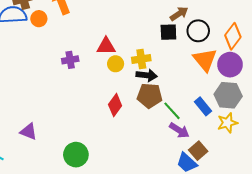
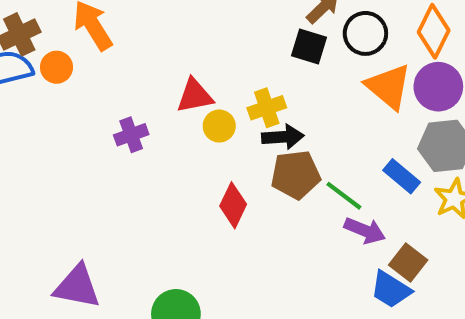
black square: (168, 32) -> (309, 47), turned 30
purple triangle: (29, 131) -> (77, 287), size x1.4

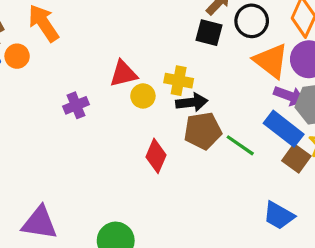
yellow cross: (267, 108) -> (179, 81), turned 32
blue rectangle: (402, 176) -> (284, 129), size x1.4
purple arrow: (365, 230) -> (289, 96), moved
brown square: (408, 262) -> (296, 158), moved

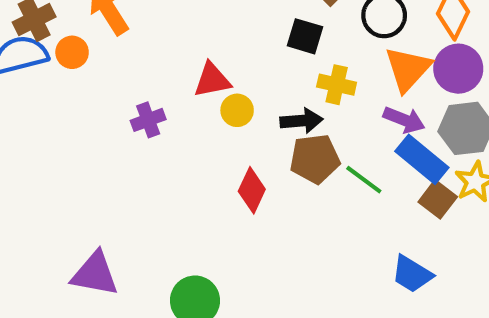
black square: (209, 33) -> (305, 36), moved
orange triangle: (271, 61) -> (408, 69), turned 33
yellow cross: (179, 81) -> (337, 85), moved
purple arrow: (289, 96) -> (404, 120), moved

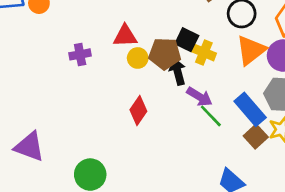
black square: (305, 36) -> (187, 40), moved
purple arrow: (404, 120) -> (199, 97), moved
black arrow: (301, 121) -> (178, 72), turned -110
brown pentagon: (315, 159) -> (165, 54), moved

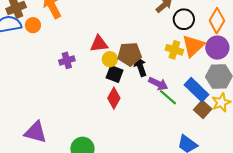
black square: (187, 40) -> (115, 74), moved
yellow cross: (204, 52) -> (174, 50), moved

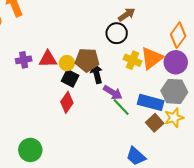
black circle: (184, 19) -> (117, 33), moved
red triangle: (99, 44) -> (48, 59), moved
blue rectangle: (197, 90) -> (151, 102), turned -35

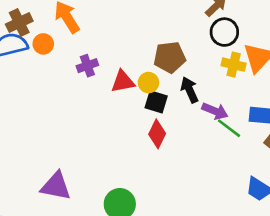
black circle: (117, 33) -> (224, 32), moved
purple cross: (24, 60) -> (87, 66), moved
brown pentagon: (87, 60) -> (170, 57), moved

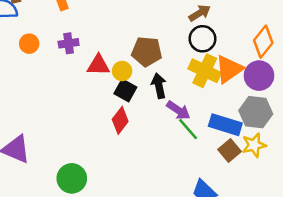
orange circle: (43, 44) -> (29, 44), moved
yellow cross: (234, 65) -> (205, 71), size x1.4

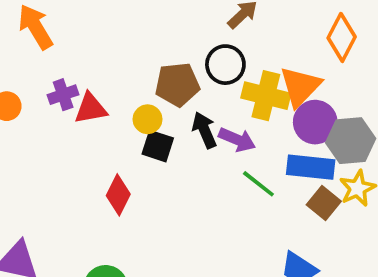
black circle: (202, 39) -> (225, 65), moved
red triangle: (98, 65) -> (91, 108), moved
purple circle: (259, 76) -> (315, 122), moved
purple arrow: (178, 110) -> (237, 140), moved
red diamond: (120, 120) -> (118, 195), moved

